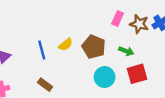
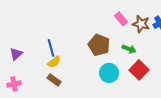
pink rectangle: (118, 19) -> (121, 19), turned -64
yellow semicircle: (66, 45) -> (54, 62), moved
red square: (137, 74) -> (139, 70), turned -30

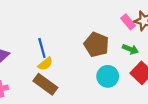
pink rectangle: (121, 19) -> (128, 22), moved
brown rectangle: (54, 80) -> (45, 84), size x1.5

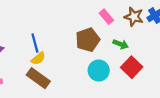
pink rectangle: (128, 22) -> (106, 17), moved
brown pentagon: (96, 45) -> (88, 40), turned 30

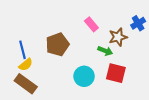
brown star: (134, 17) -> (118, 37), moved, turned -30
brown pentagon: (88, 40) -> (58, 44), moved
red square: (132, 67) -> (116, 73), turned -30

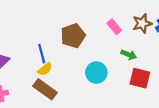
brown star: (118, 37) -> (142, 23), moved
brown pentagon: (58, 44) -> (73, 36), moved
cyan circle: (84, 76) -> (96, 73), moved

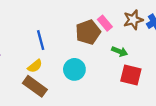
brown pentagon: (73, 36) -> (88, 32), moved
blue line: (42, 54) -> (41, 40), moved
cyan circle: (96, 73) -> (74, 69), moved

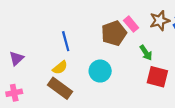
green arrow: (120, 51) -> (146, 53), turned 35

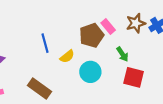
yellow semicircle: (60, 68) -> (67, 56), moved
cyan circle: (100, 71) -> (90, 72), moved

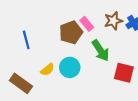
green arrow: (122, 54) -> (101, 50), size x1.5
yellow semicircle: (67, 56) -> (47, 70), moved
red square: (134, 77) -> (124, 73), moved

